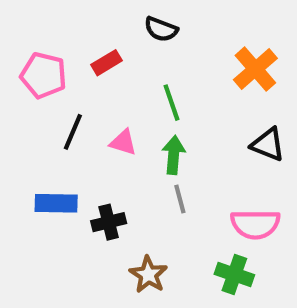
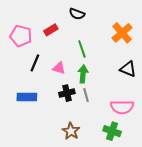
black cross: (109, 222) -> (67, 93), moved

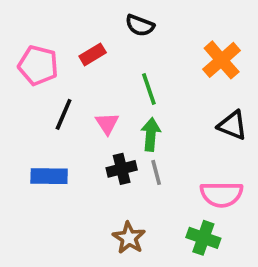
pink triangle: (59, 68) -> (107, 123), turned 40

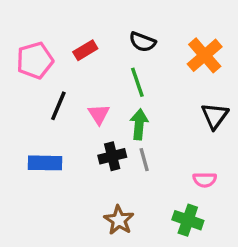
black semicircle: (140, 25) -> (142, 42), moved
pink pentagon: (38, 65) -> (35, 60), turned -30
black triangle: (232, 125) -> (215, 116), turned 44
pink semicircle: (222, 194) -> (205, 180), size x0.6

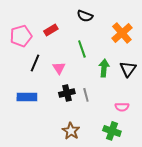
black semicircle: (142, 42) -> (85, 16), moved
green arrow: (139, 124) -> (104, 68), moved

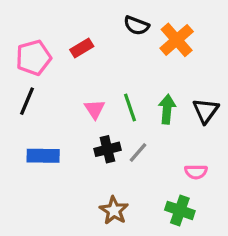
orange cross: (122, 33) -> (177, 40), moved
green line: (82, 49) -> (130, 107), moved
black line: (35, 63) -> (27, 101), moved
gray line: (86, 95) -> (138, 153), turned 56

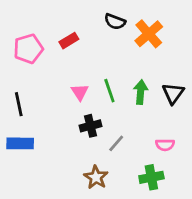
black line: (27, 101) -> (19, 104), moved, turned -35
gray line: (138, 153) -> (116, 143), moved
blue rectangle: (43, 156) -> (20, 143), moved
green cross: (180, 210) -> (151, 177), turned -30

